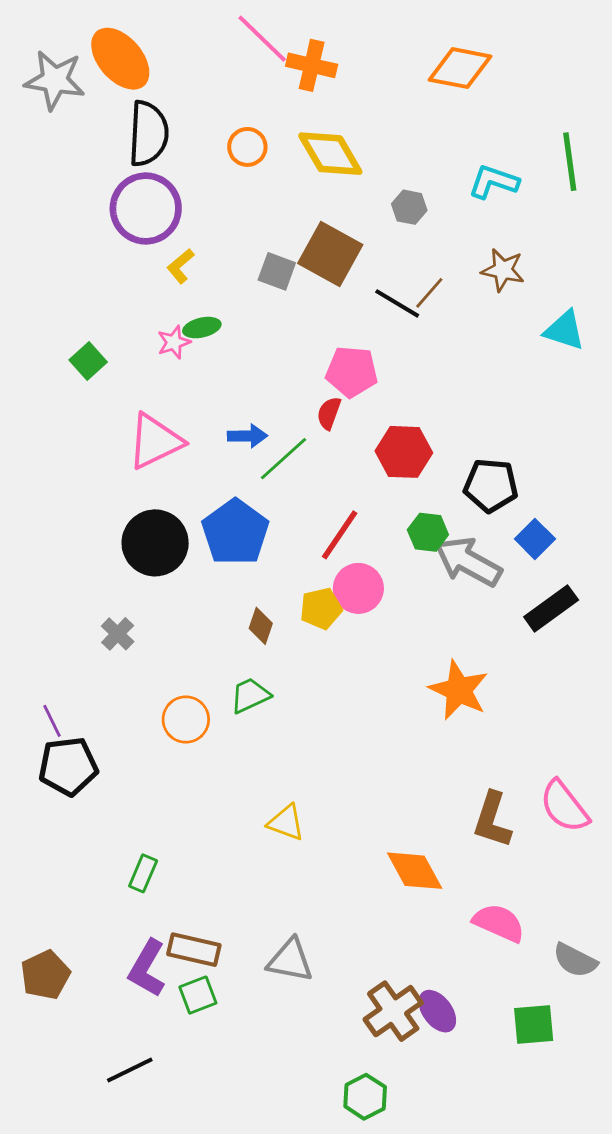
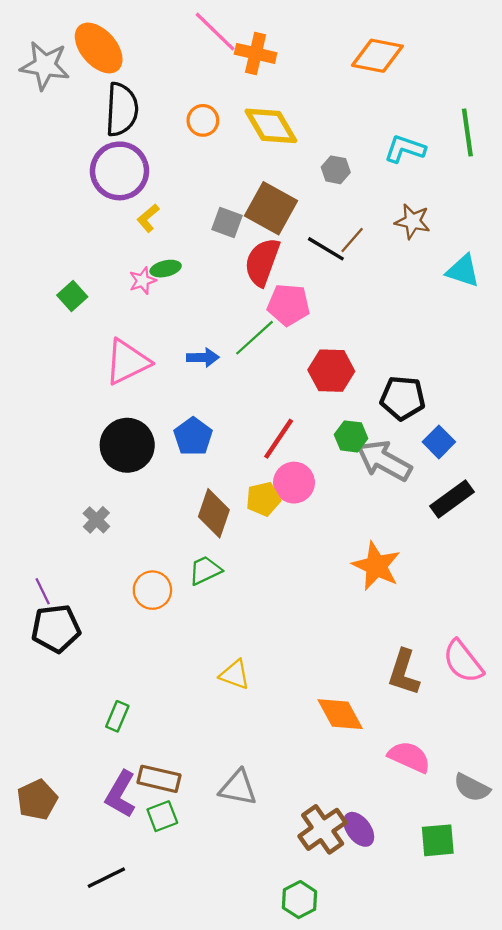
red semicircle: (329, 413) -> (262, 262), moved, size x1.8
green line: (283, 459) -> (254, 338), moved
blue pentagon: (235, 532) -> (193, 436), size x0.7
brown diamond: (261, 626) -> (214, 513), size x1.6

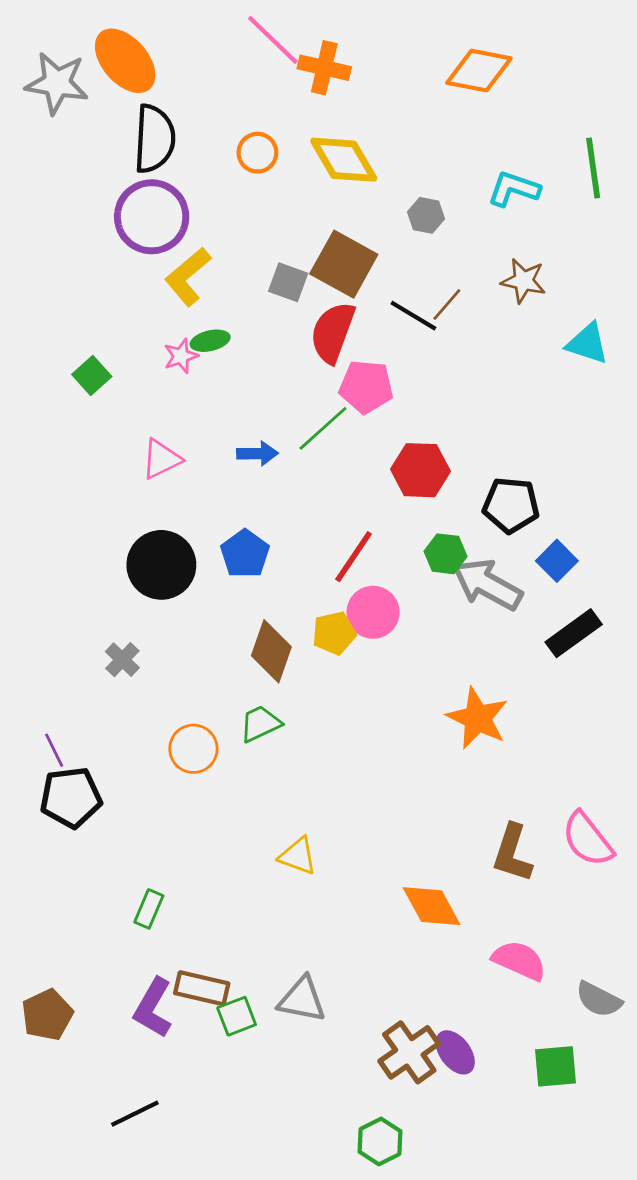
yellow L-shape: (148, 218) -> (188, 277), size x1.6
pink triangle: (127, 362) -> (161, 459), size x0.7
green square: (162, 816) -> (237, 1016), moved

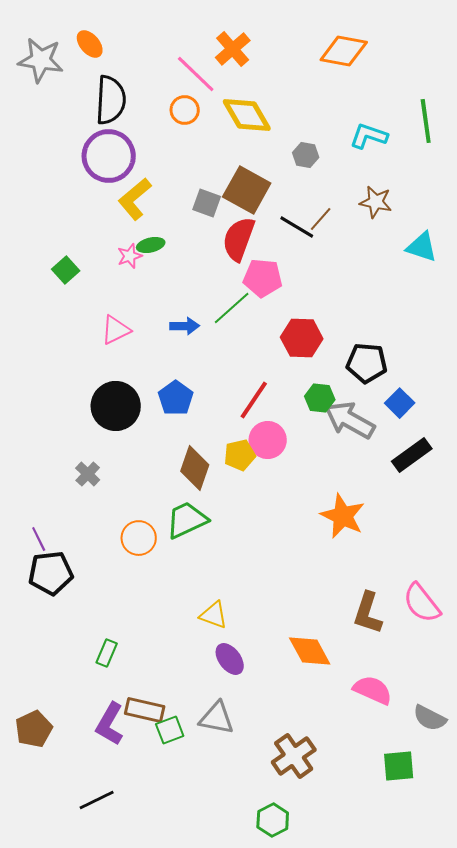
pink line: (273, 40) -> (196, 74), moved
orange ellipse: (125, 61) -> (90, 44), size x0.6
orange cross: (324, 68) -> (233, 49), turned 36
green trapezoid: (260, 724) -> (187, 520), size x1.4
purple ellipse: (455, 1052) -> (230, 659), moved

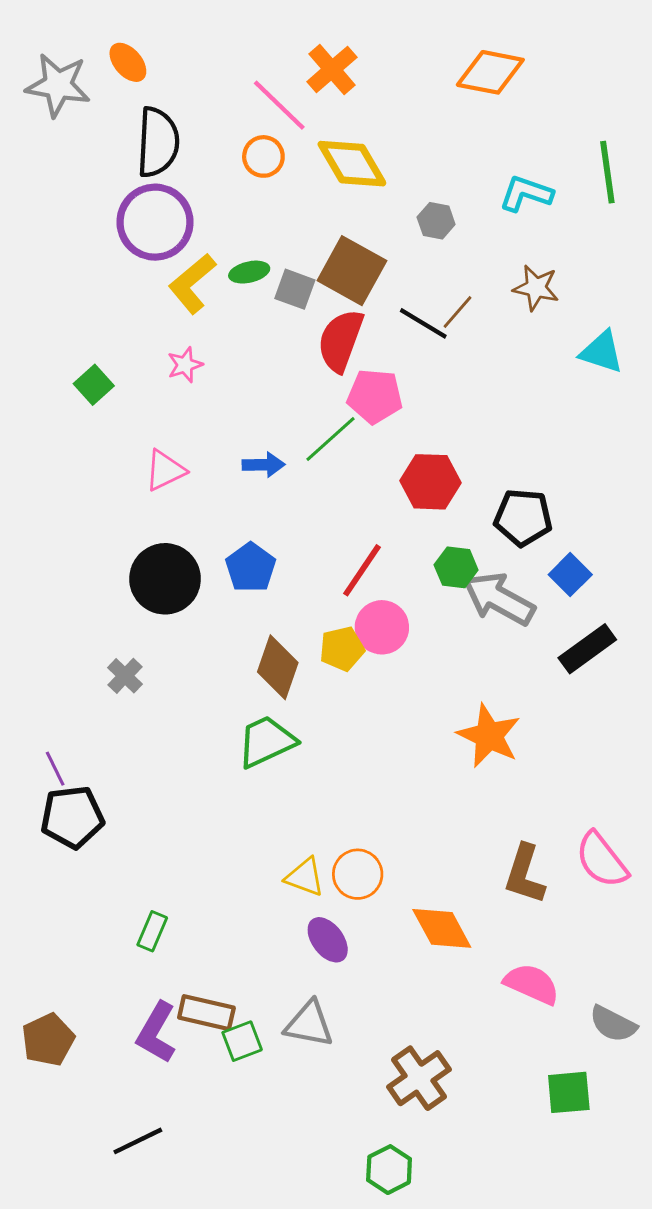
green ellipse: (151, 245) -> (249, 272), moved
orange circle: (139, 538) -> (358, 874), moved

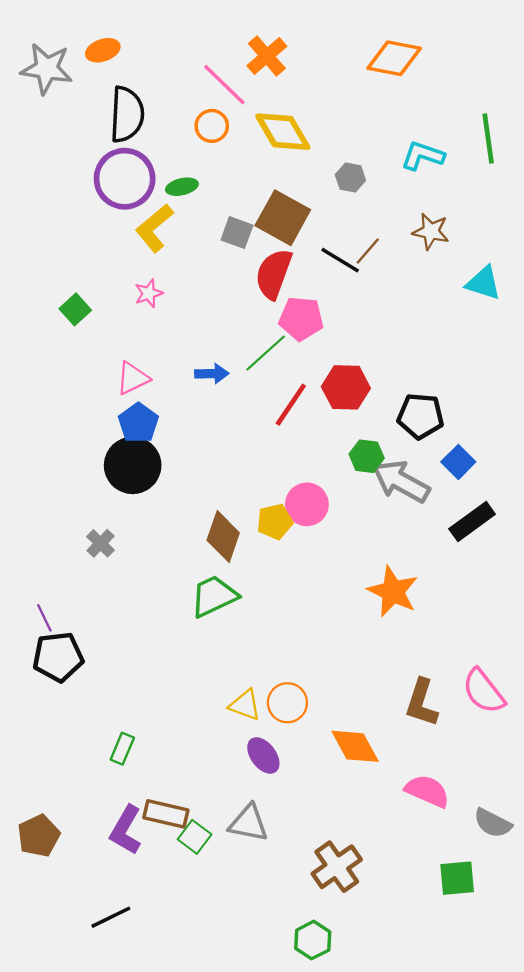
orange ellipse: (128, 62) -> (103, 50), turned -68
green ellipse: (249, 272) -> (182, 187), moved
blue pentagon: (251, 567) -> (138, 423), moved
red line: (362, 570) -> (291, 405), moved
green square: (242, 1041) -> (195, 837), turned -32

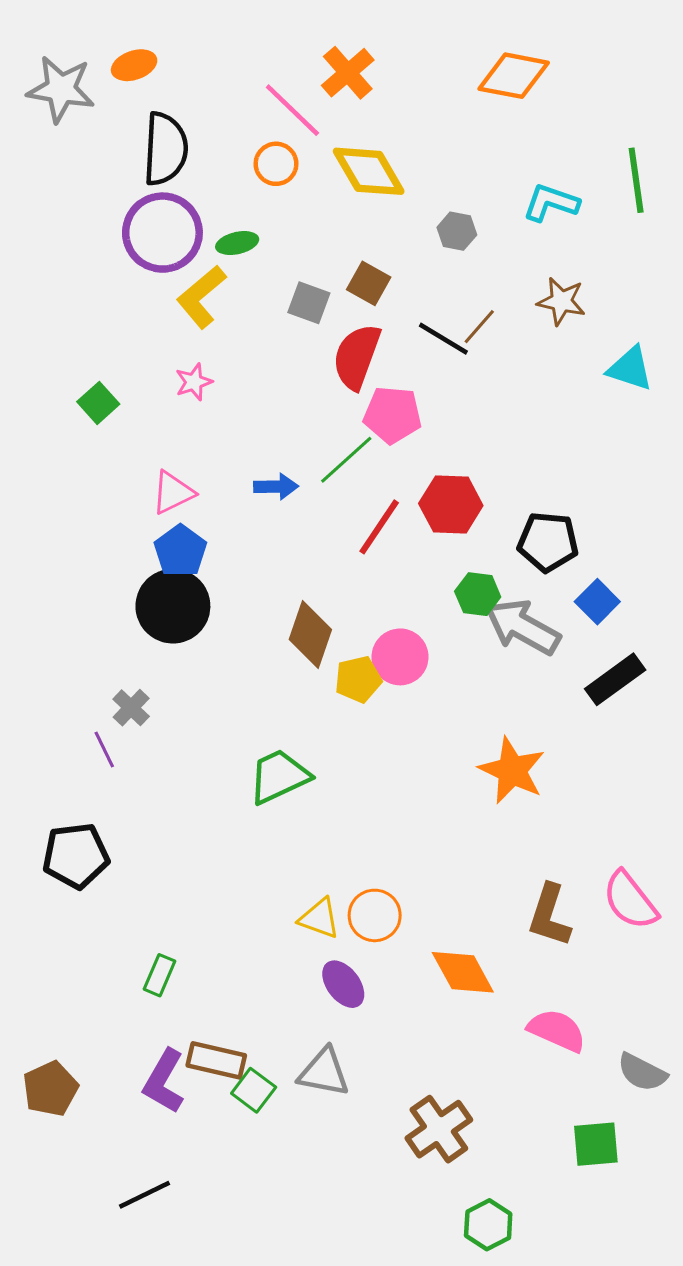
brown square: (283, 218) -> (369, 283), size x0.6
brown diamond: (223, 536) -> (310, 634), moved
purple line: (44, 618) -> (104, 750), moved
green hexagon: (313, 940) -> (488, 1225), moved

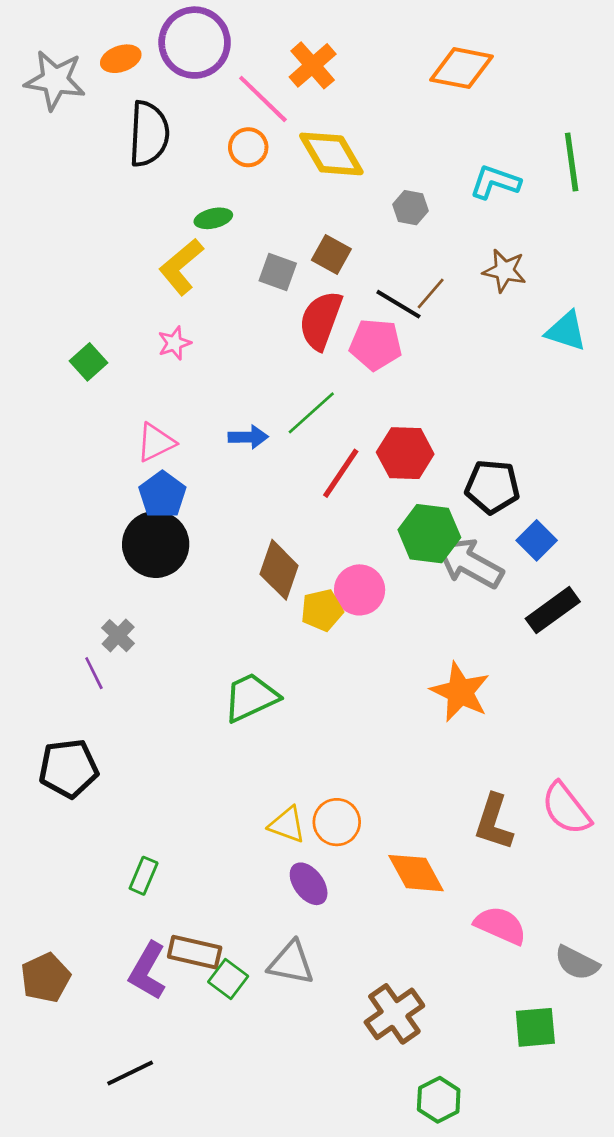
purple circle: (162, 233) -> (195, 43), moved
pink pentagon: (393, 415) -> (376, 344), moved
green hexagon: (478, 594) -> (429, 534), size x1.5

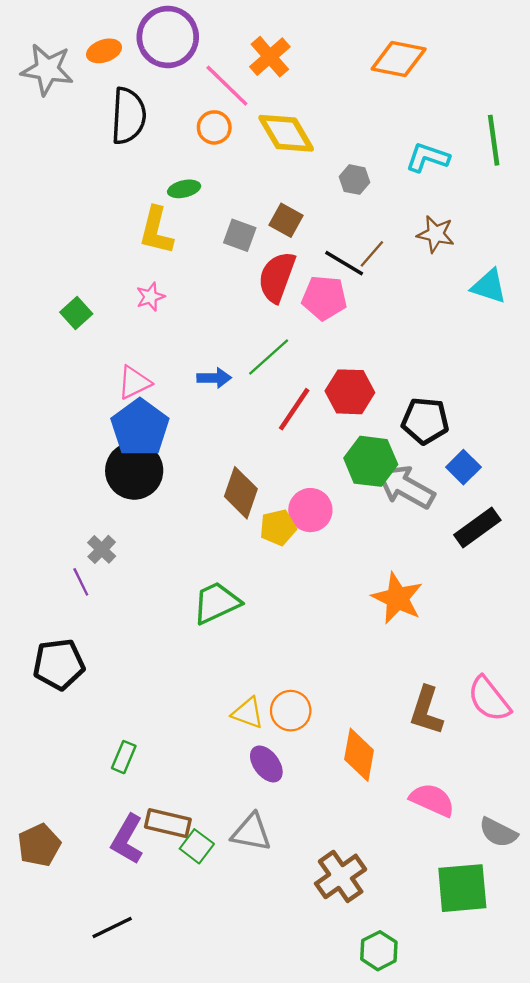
yellow L-shape: (181, 267) -> (156, 231), turned -36
blue pentagon: (162, 495) -> (140, 428), size x1.4
orange diamond: (416, 873) -> (359, 755), turned 39
green square: (535, 1027) -> (462, 888), size x1.4

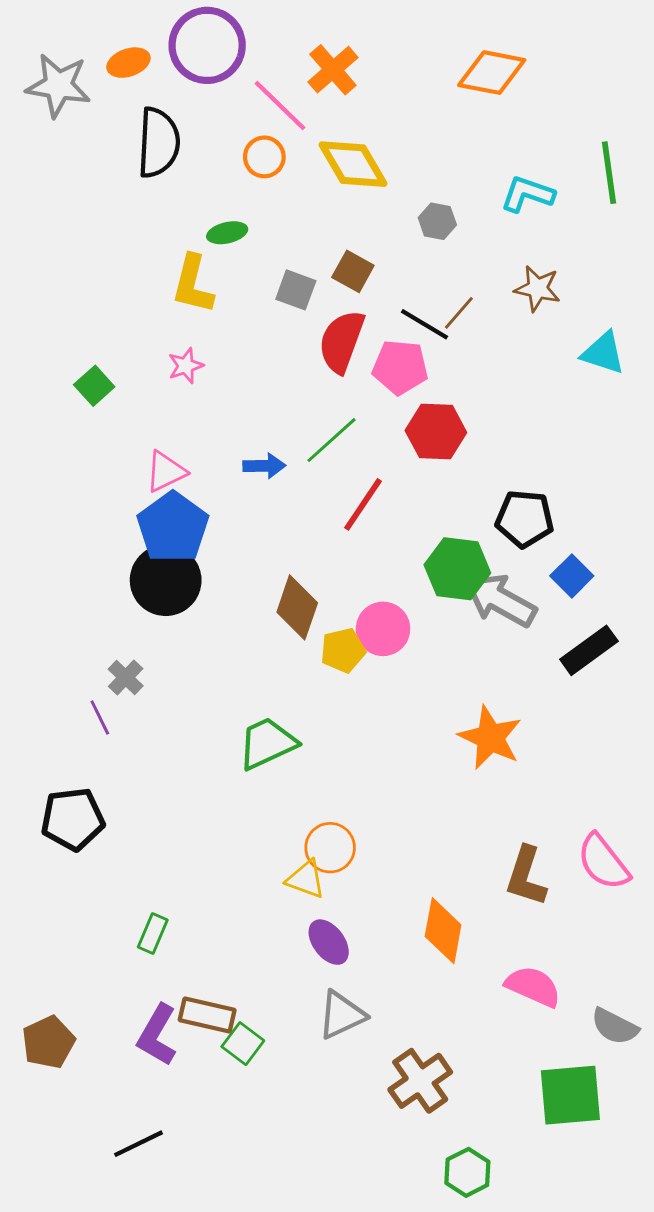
red hexagon: (350, 392) -> (436, 432), moved
orange circle: (291, 711) -> (330, 848), moved
gray triangle: (251, 832) -> (342, 1015), moved, turned -36

